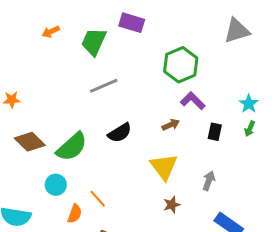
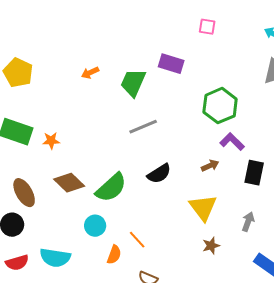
black rectangle: (215, 132) -> (254, 173), size x1.4

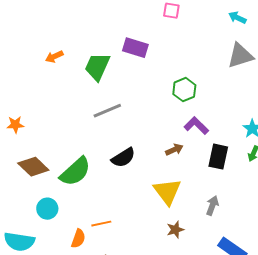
green hexagon: (220, 106) -> (184, 90), size x0.7
cyan circle: (95, 226) -> (47, 209), moved
orange line: (137, 240) -> (101, 224), turned -60

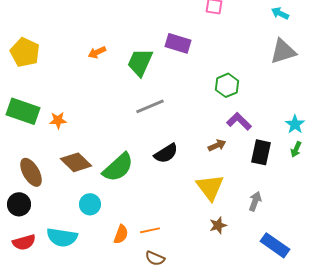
orange line: (101, 224) -> (150, 230), moved

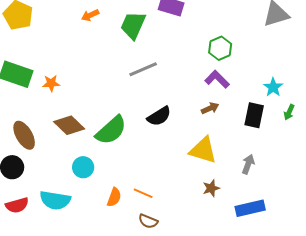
purple L-shape: (239, 121) -> (217, 79), moved
cyan star: (295, 124) -> (273, 87), moved
yellow triangle: (210, 187) -> (203, 150), turned -36
orange line: (150, 230) -> (143, 193), turned 36
blue rectangle: (275, 245) -> (250, 208), moved, turned -48

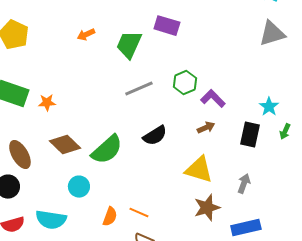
green hexagon: (220, 48) -> (185, 83), moved
brown star: (211, 188) -> (207, 208), size x1.5

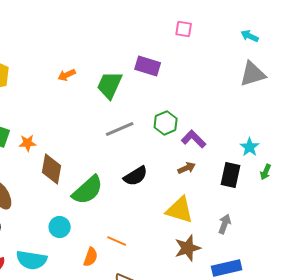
brown diamond: (65, 145) -> (52, 169), moved, turned 56
orange line: (139, 213) -> (117, 241), moved

